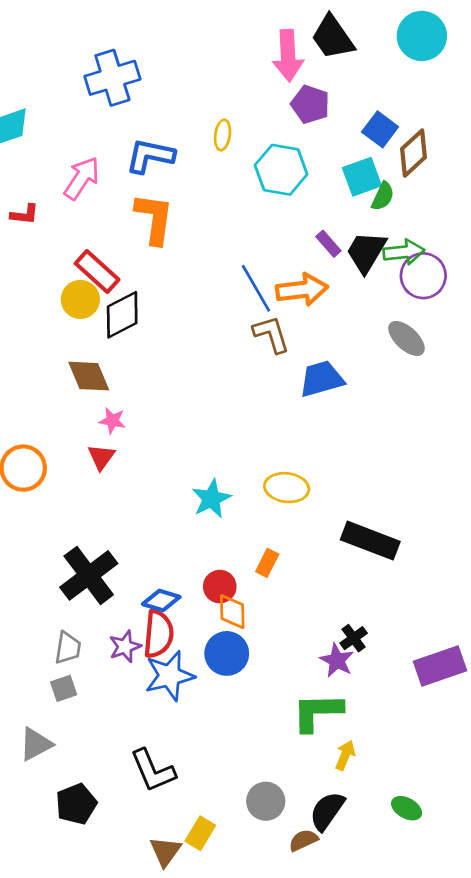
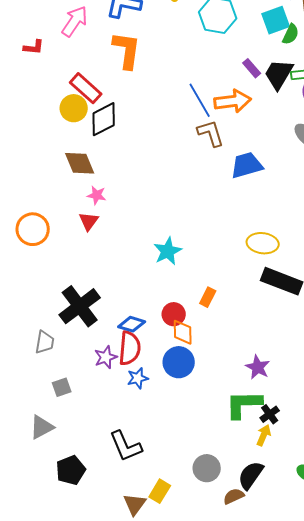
yellow ellipse: (287, 488) -> (263, 243), moved
black cross: (354, 638) -> (270, 414), moved
gray trapezoid: (68, 648) -> (45, 342), moved
blue star: (170, 676) -> (138, 378), size x0.6

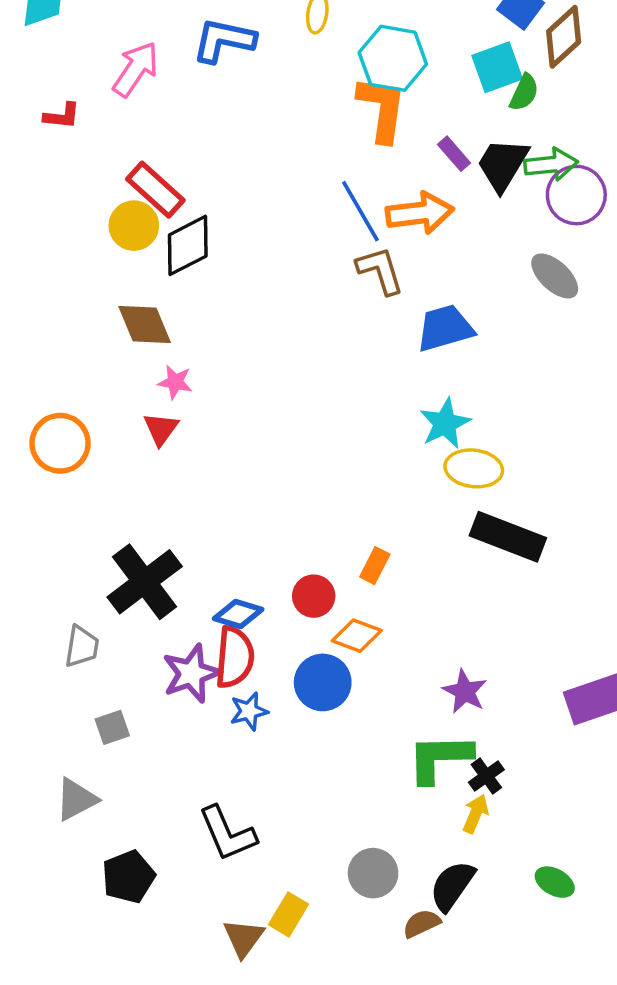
orange L-shape: (127, 50) -> (382, 109), moved
cyan star: (168, 251) -> (445, 423), moved
orange diamond: (183, 332) -> (357, 636), moved, turned -68
purple star: (106, 357) -> (191, 673), size x1.4

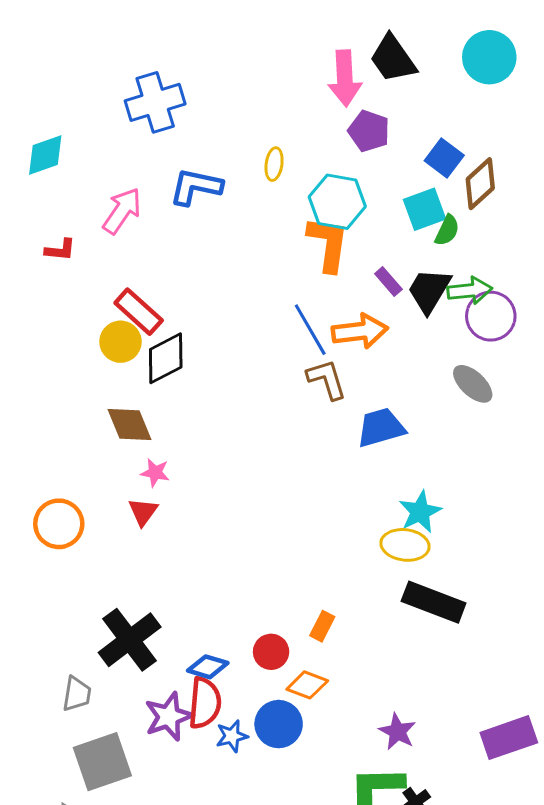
cyan star: (445, 423) -> (420, 512), moved
blue star: (249, 711) -> (232, 736), moved
gray square: (112, 727) -> (102, 762), size x2.0

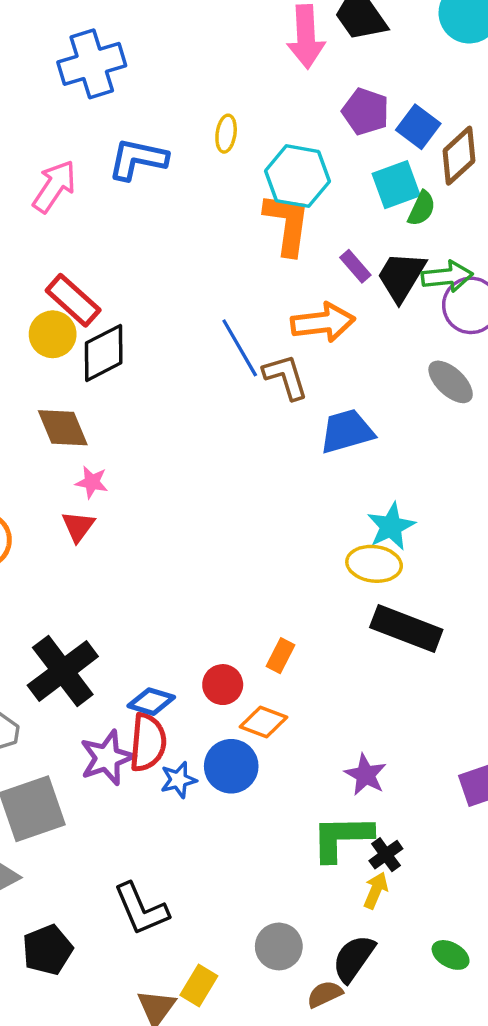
purple pentagon: (369, 131) -> (366, 111), moved
blue line: (310, 330) -> (240, 348), moved

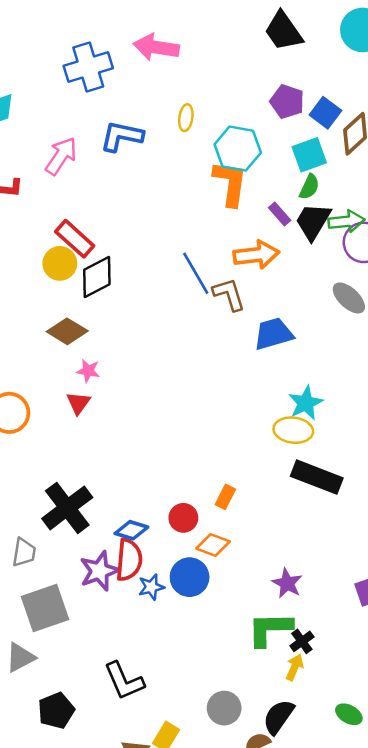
pink arrow: (306, 37) -> (156, 47), moved, turned 102
green semicircle: (422, 208) -> (309, 187), moved
brown diamond: (63, 428) -> (67, 331), turned -36

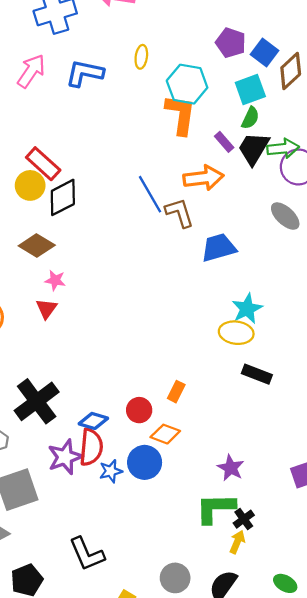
pink arrow: (61, 156) -> (31, 71), moved
black rectangle: (317, 477) -> (257, 374), size x0.7

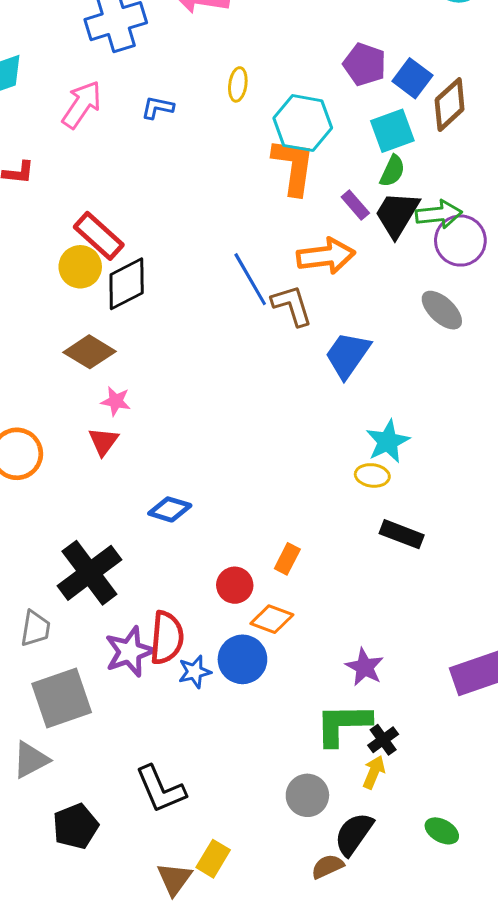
blue L-shape: (85, 73) -> (157, 108), size x0.6
blue trapezoid: (219, 248) -> (348, 355), turned -39
yellow ellipse: (236, 333) -> (372, 475), size x0.7
blue diamond: (93, 421) -> (170, 509), moved
gray circle: (175, 578) -> (307, 795), moved

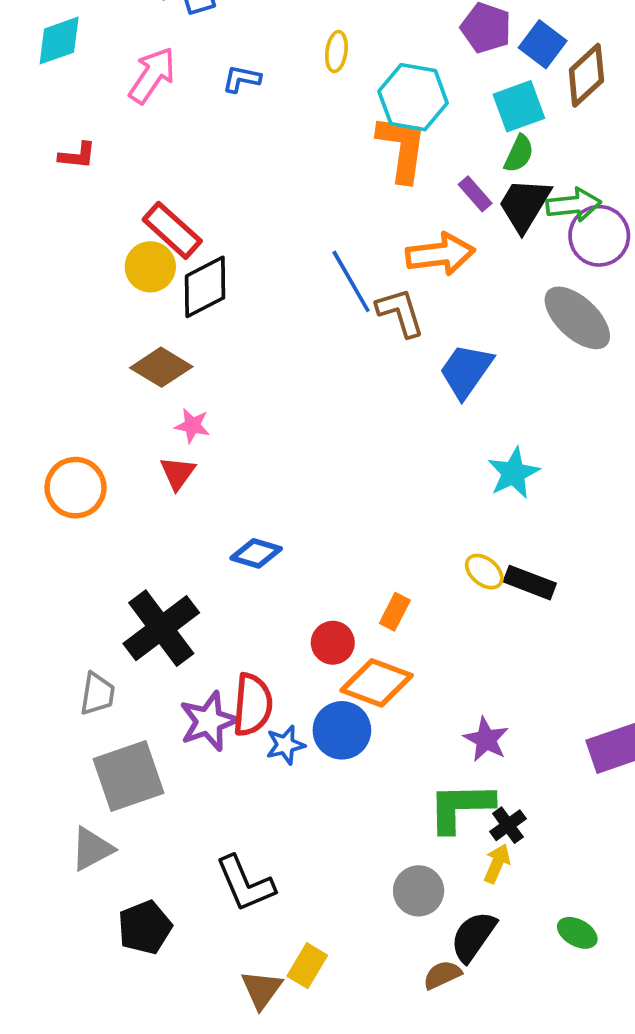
gray ellipse: (442, 310) -> (577, 318), size x1.4
yellow ellipse: (372, 475) -> (484, 572), moved, turned 32
orange diamond: (272, 619) -> (377, 683), size x1.4

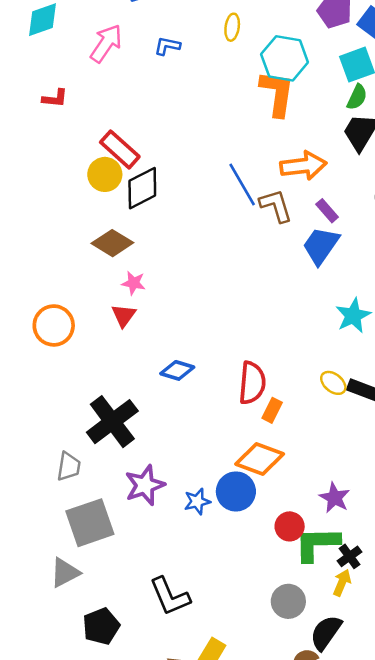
purple rectangle: (475, 194) -> (327, 211), moved
red circle: (333, 643) -> (290, 526), moved
red semicircle: (253, 705) -> (252, 383), moved

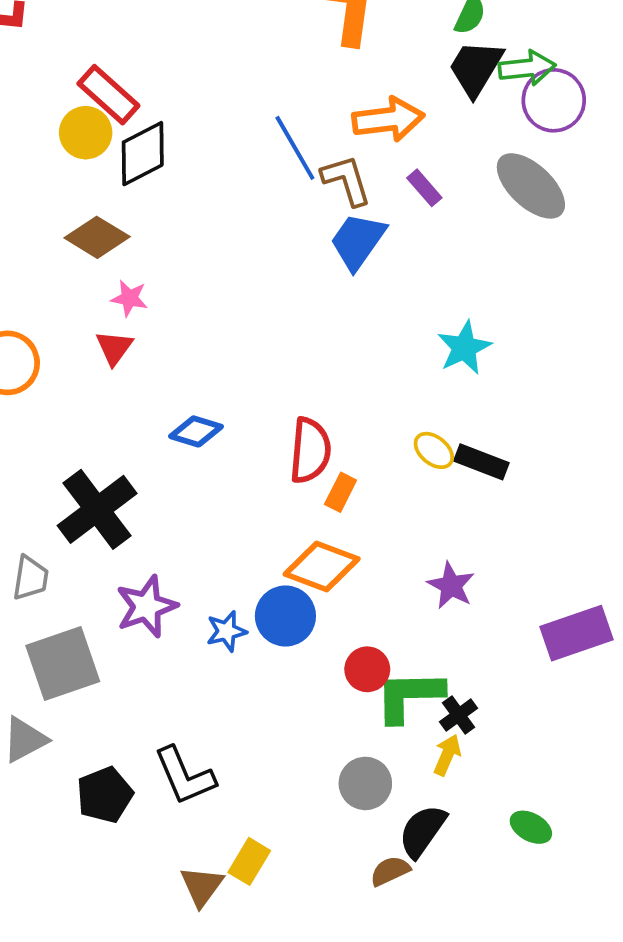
blue trapezoid: (321, 246) -> (358, 241), moved
purple star: (335, 498) -> (451, 586), moved
black pentagon: (101, 626) -> (105, 795), moved

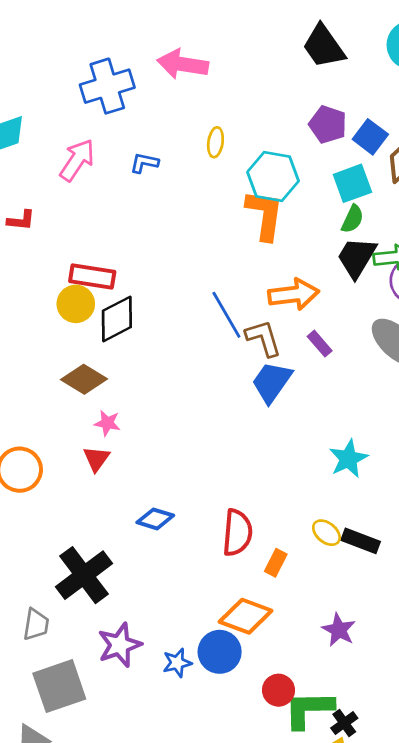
red rectangle: (108, 95) -> (92, 276), turned -33
orange rectangle: (341, 492) -> (276, 563), moved

